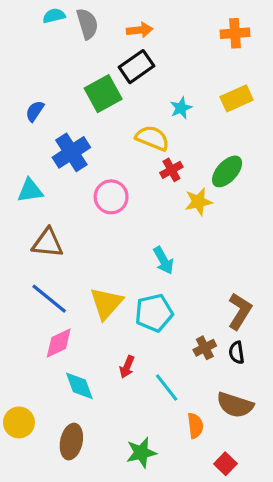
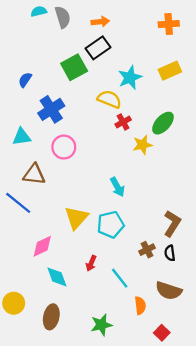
cyan star: (181, 108) -> (130, 78), size x1.5
pink circle: (111, 197) -> (64, 147), moved
blue line: (49, 299) -> (18, 203), moved

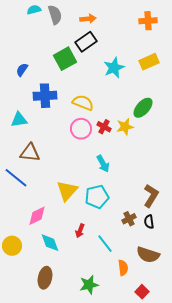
yellow semicircle: (109, 99) -> (83, 103), moved
blue cross: (51, 109) -> (45, 96), turned 30
red cross: (123, 122) -> (104, 127), moved, turned -32
pink circle: (64, 147) -> (81, 129), moved
yellow circle: (14, 303) -> (12, 246), moved

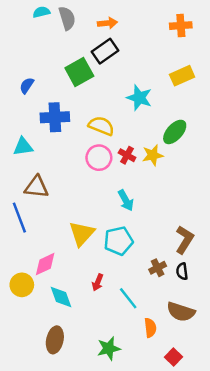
cyan star: (114, 68) -> (139, 98), moved, turned -30
blue line: (16, 178) -> (19, 218), turned 30
yellow circle: (12, 246) -> (22, 285), moved

